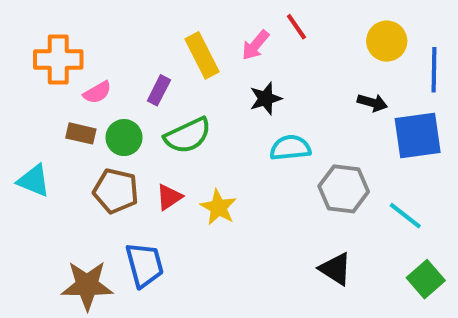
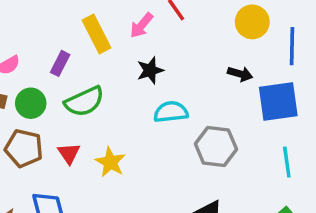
red triangle: (169, 197) -> (69, 153), turned -30
cyan line: (405, 216) -> (287, 162), moved, turned 44

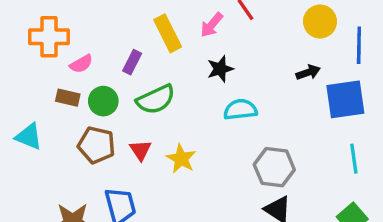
black arrow: (240, 74) -> (308, 72), turned -35
gray hexagon: (216, 146) -> (274, 167), moved

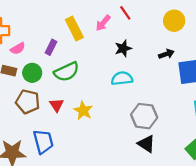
black star: (220, 69) -> (123, 48), moved

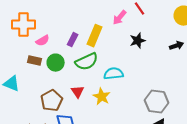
yellow rectangle: (74, 28) -> (95, 36), moved, turned 50
cyan semicircle: (122, 78) -> (114, 74), moved
brown pentagon: (28, 102) -> (52, 101), moved, turned 30

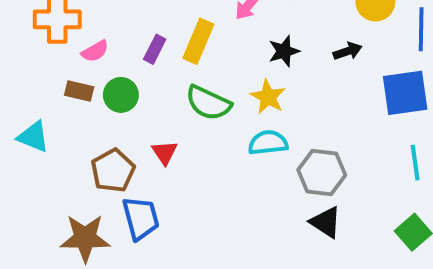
black arrow: (177, 46) -> (348, 51), moved
green semicircle: (87, 62) -> (208, 103), moved, turned 50
cyan semicircle: (114, 74) -> (268, 143), moved
yellow star: (102, 97) -> (268, 97), moved

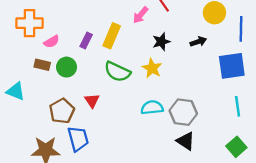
cyan semicircle: (268, 143) -> (152, 108), moved

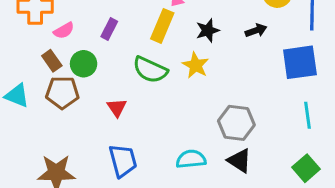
yellow rectangle: (112, 36) -> (162, 26), moved
brown rectangle: (42, 65) -> (52, 61), turned 42
cyan semicircle: (152, 108) -> (191, 159), moved
brown pentagon: (62, 111) -> (62, 93), moved, turned 30
blue trapezoid: (78, 139) -> (123, 161), moved

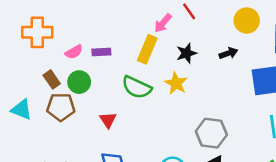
purple rectangle: (109, 29) -> (101, 52), turned 60
pink semicircle: (64, 30) -> (74, 52), moved

